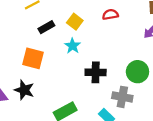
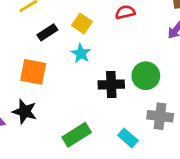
green circle: (137, 72) -> (146, 76), moved
gray cross: (122, 97) -> (160, 116), moved

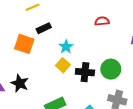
yellow square: (82, 24) -> (63, 65), moved
orange square: (33, 72) -> (24, 44), moved

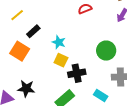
orange square: (24, 44) -> (20, 51), turned 30
black cross: (85, 72) -> (77, 73), moved

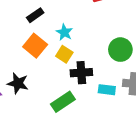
orange square: (20, 51) -> (35, 46), moved
cyan rectangle: (101, 96) -> (107, 90), moved, turned -32

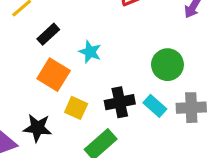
yellow square: (64, 54) -> (76, 108), moved
cyan rectangle: (107, 90) -> (155, 106), moved, turned 42

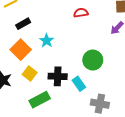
gray cross: (191, 108) -> (100, 104), moved

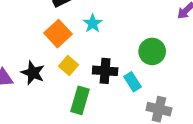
green rectangle: (40, 100) -> (80, 100), turned -48

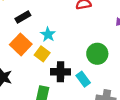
yellow square: (69, 66) -> (42, 54), moved

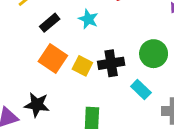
cyan star: (48, 34) -> (88, 19), moved
black cross: (61, 72) -> (111, 63), moved

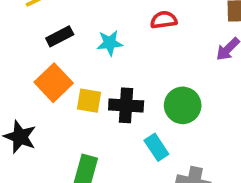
cyan star: (88, 19) -> (110, 43), turned 30
yellow square: (82, 66) -> (89, 101), turned -30

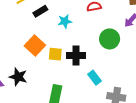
black rectangle: (60, 36) -> (40, 11), moved
green circle: (183, 105) -> (110, 39), moved

